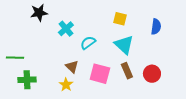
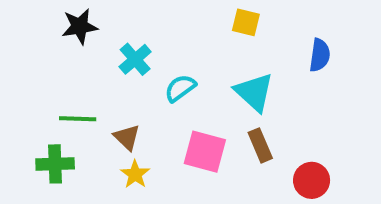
yellow square: (120, 19) -> (246, 22), moved
green line: (15, 58) -> (78, 119), moved
brown triangle: (72, 67) -> (127, 137), moved
red circle: (152, 74) -> (312, 180), moved

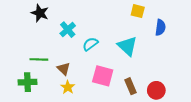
yellow square: (246, 22) -> (138, 11), moved
black star: (80, 26) -> (40, 13), turned 30
brown rectangle: (260, 145) -> (131, 86), moved

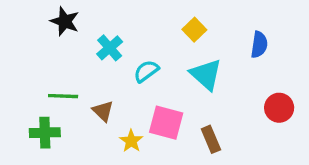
yellow square: (138, 11) -> (194, 30), moved, turned 32
yellow star: (68, 87) -> (131, 141), moved
red circle: (156, 90) -> (279, 108), moved

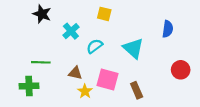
yellow square: (194, 30) -> (104, 14), moved, turned -32
brown triangle: (103, 111) -> (75, 73), moved, turned -32

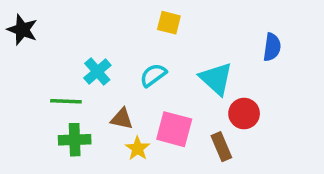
black star: (42, 14) -> (22, 30), moved
cyan cross: (71, 31) -> (97, 72), moved
red circle: (181, 70) -> (244, 114), moved
green cross: (29, 86) -> (75, 140), moved

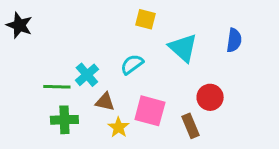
cyan cross: (97, 72) -> (87, 75), moved
cyan triangle: (216, 79) -> (183, 48), moved

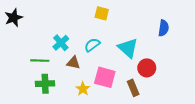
black star: (19, 25) -> (14, 18), turned 30
cyan triangle: (183, 48) -> (128, 48), moved
cyan cross: (87, 75) -> (61, 43), moved
brown triangle: (105, 102) -> (73, 63), moved

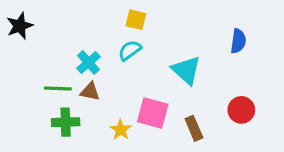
yellow square: (102, 13) -> (136, 20), moved
cyan semicircle: (92, 45) -> (130, 50), moved
brown triangle: (73, 63) -> (90, 92), moved
red circle: (147, 68) -> (241, 110), moved

